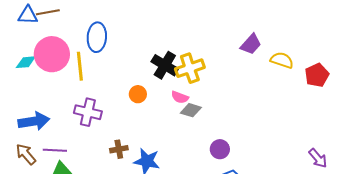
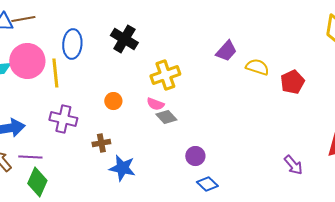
black cross: (165, 65) -> (124, 39), moved
gray diamond: (191, 110) -> (166, 117), turned 30
brown cross: (119, 149) -> (101, 143), moved

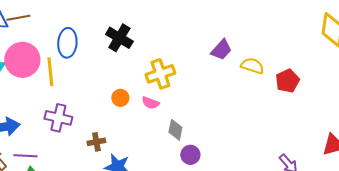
orange circle: (113, 101) -> (120, 98), moved
gray diamond: (166, 117) -> (175, 130), moved, turned 55

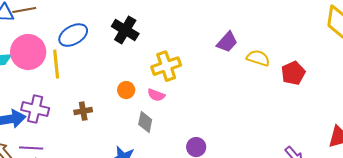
blue ellipse: (67, 43) -> (73, 35), turned 56
purple cross: (58, 118) -> (35, 109), moved
gray diamond: (175, 130) -> (145, 122), moved
brown cross: (96, 142) -> (83, 111), moved

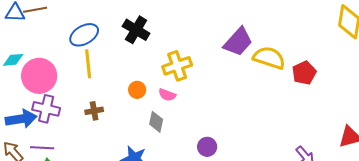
purple trapezoid: (227, 42) -> (238, 42), size x1.4
pink circle: (28, 52) -> (39, 76), moved
yellow semicircle: (258, 58) -> (269, 58), size x1.4
yellow line: (56, 64) -> (88, 64), moved

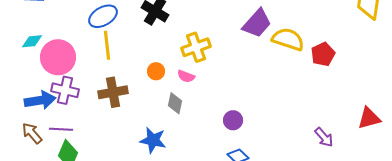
brown cross: (94, 111) -> (113, 92), size x1.6
purple circle: (207, 147) -> (233, 120), moved

